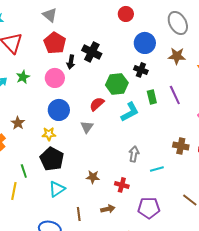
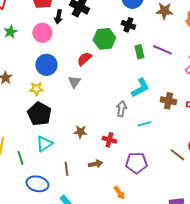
purple line: (175, 95) -> (162, 50), turned -42
cyan L-shape: (130, 112) -> (140, 88), moved
green line: (24, 171) -> (20, 158), moved

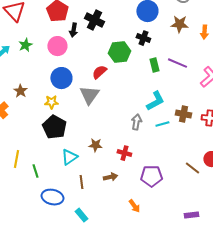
gray triangle: (74, 82) -> (89, 95), size x1.5
cyan line: (144, 124) -> (162, 124), moved
cyan triangle: (44, 144) -> (69, 157), moved

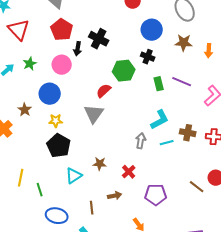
blue circle: (61, 78) -> (50, 94), moved
red cross: (124, 153) -> (129, 172), turned 32
brown line: (81, 182) -> (92, 208), moved

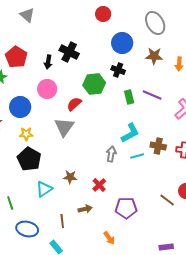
red pentagon: (62, 30) -> (16, 57), moved
pink circle: (62, 65) -> (47, 89), moved

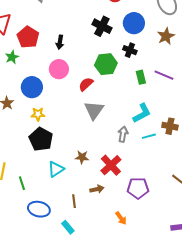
black cross: (69, 52) -> (102, 26), moved
brown star: (154, 56) -> (166, 36), turned -30
gray triangle: (64, 127) -> (94, 110), moved
red cross: (99, 185) -> (111, 165), size x1.5

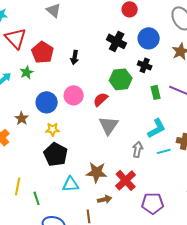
pink circle: (59, 69) -> (74, 95), moved
brown star: (82, 157) -> (97, 172), size x1.5
cyan triangle: (56, 169) -> (71, 184), turned 30
brown arrow: (97, 189) -> (105, 199), moved

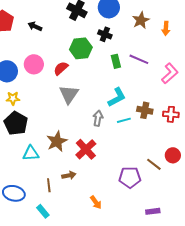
black arrow: (75, 57) -> (35, 26), turned 104
brown star: (97, 172) -> (57, 141), turned -30
brown arrow: (105, 199) -> (69, 175), moved
purple pentagon: (153, 203) -> (130, 177), moved

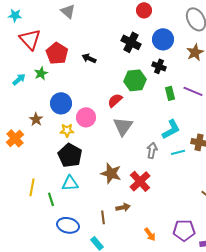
pink circle: (34, 64) -> (86, 117), moved
brown star: (57, 141) -> (111, 173), turned -30
cyan triangle: (31, 153) -> (70, 183), moved
purple pentagon: (130, 177) -> (184, 230), moved

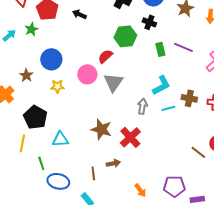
pink circle: (86, 117) -> (87, 74), moved
black pentagon: (70, 155) -> (35, 117), moved
green line: (51, 199) -> (41, 163), moved

